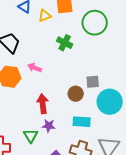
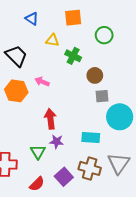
yellow triangle: (45, 16) -> (52, 40), moved, turned 32
green circle: (95, 23) -> (104, 35), size x0.7
brown circle: (76, 94) -> (95, 75), moved

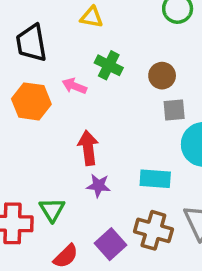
black trapezoid: (16, 56) -> (31, 43), turned -145
green cross: (73, 56) -> (109, 65), moved
green triangle: (38, 152) -> (52, 210), moved

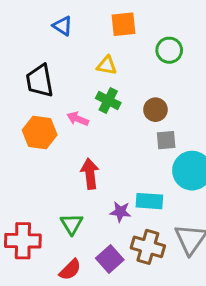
yellow triangle: (92, 17) -> (107, 65), moved
purple star: (98, 186) -> (120, 212), moved
green triangle: (52, 210) -> (72, 224), moved

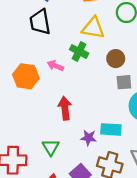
yellow triangle: (107, 65) -> (93, 28), moved, size x1.5
black trapezoid: (40, 81) -> (40, 22), moved

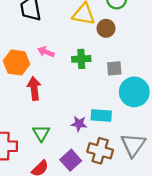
green cross: (79, 51) -> (81, 59), moved, turned -30
brown circle: (116, 59) -> (106, 28), moved
red arrow: (65, 108) -> (34, 88), moved

